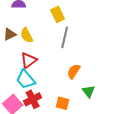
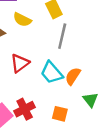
yellow semicircle: (27, 35) -> (22, 20), moved, turned -35
cyan trapezoid: (26, 79) -> (52, 73), moved

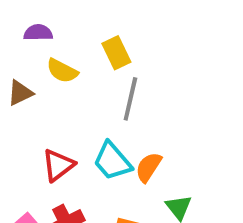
red triangle: (20, 63) -> (58, 165), moved

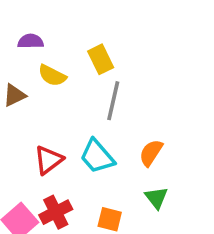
orange semicircle: (149, 167) -> (151, 153), moved

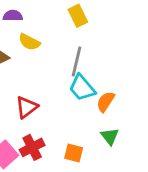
yellow rectangle: (101, 59) -> (78, 16), moved
cyan trapezoid: (97, 156) -> (82, 88), moved

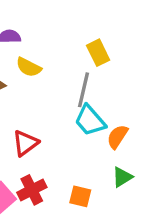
yellow rectangle: (78, 16) -> (98, 53), moved
green triangle: (110, 136) -> (122, 177), turned 36

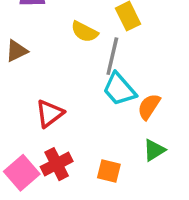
yellow semicircle: (29, 67) -> (84, 32), moved

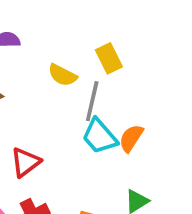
orange semicircle: (149, 107) -> (131, 138), moved

